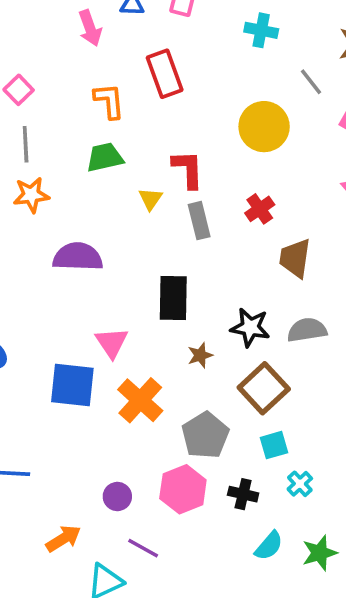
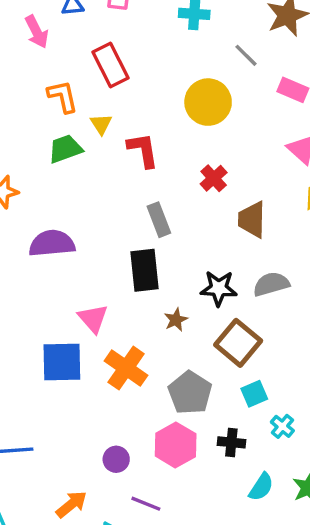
yellow triangle: (151, 199) -> (101, 124), moved
gray rectangle: (199, 221) -> (159, 220), moved

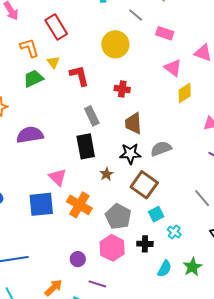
red cross: (214, 178) -> (122, 89), turned -35
brown trapezoid: (252, 219) -> (133, 123), moved

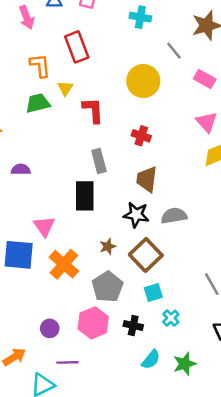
purple semicircle: (30, 135) -> (21, 169), size x0.6
brown star: (106, 174) -> (108, 246), moved
purple line: (97, 284) -> (67, 362), turned -30

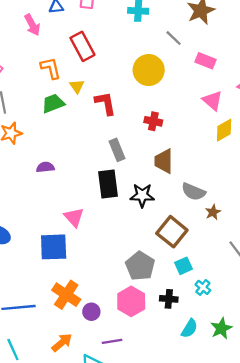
black star: (136, 215) -> (142, 195), moved
gray semicircle: (174, 216) -> (193, 192), turned -140
brown star: (108, 246) -> (213, 212), moved
orange cross: (64, 264) -> (66, 295), moved

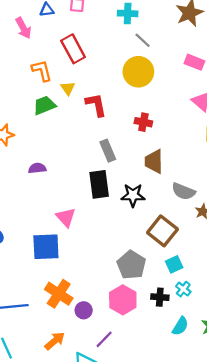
gray line: (174, 38) -> (143, 40), moved
cyan cross: (203, 287) -> (183, 289), moved
purple line: (112, 341) -> (104, 339), turned -36

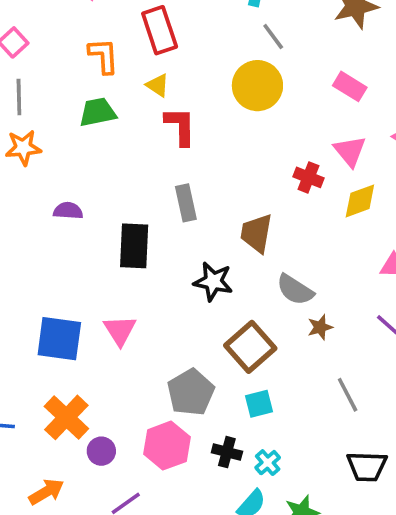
yellow triangle: (68, 88) -> (158, 85), moved, turned -32
red cross: (143, 122) -> (308, 177), moved
black rectangle: (99, 184) -> (134, 246), moved
pink triangle: (66, 217) -> (120, 330), moved
cyan cross: (183, 289) -> (268, 463), moved

